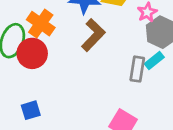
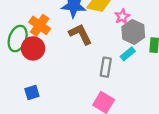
brown L-shape: (93, 35) -> (80, 34), turned -70
gray rectangle: (137, 69) -> (106, 67), moved

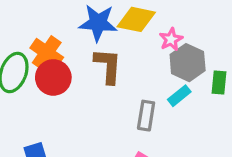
brown L-shape: (80, 34) -> (108, 66), turned 30
red circle: (33, 48) -> (53, 77), moved

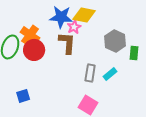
pink star: (171, 39) -> (74, 27), moved
cyan rectangle: (179, 96) -> (110, 74), moved

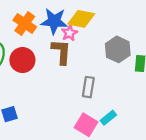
orange cross: (30, 35) -> (25, 24), moved
cyan rectangle: (110, 74) -> (108, 118), moved

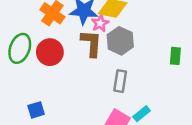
gray hexagon: (118, 49) -> (120, 41), moved

